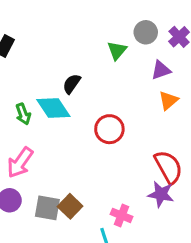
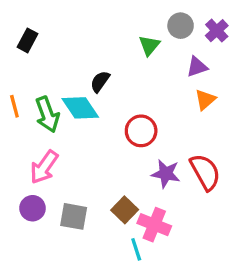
green arrow: (23, 114) -> (47, 114), size x1.5
purple star: (161, 194) -> (166, 174), moved
brown square: (70, 206) -> (125, 210), moved
pink cross: (122, 215) -> (154, 225), size x1.4

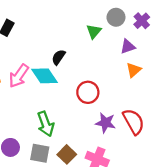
green arrow: (47, 114) -> (46, 124), moved
pink arrow: (44, 167) -> (19, 76), moved
brown square: (125, 210) -> (67, 154), moved

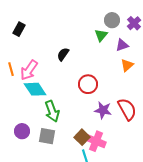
green triangle: (94, 31) -> (101, 35), moved
cyan diamond: (44, 76) -> (35, 89), moved
brown square: (67, 154) -> (82, 137), moved

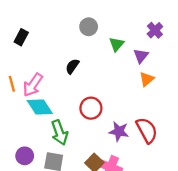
gray circle: (112, 20) -> (89, 27), moved
purple triangle: (122, 45) -> (141, 56), turned -32
red circle: (88, 84) -> (91, 108), moved

